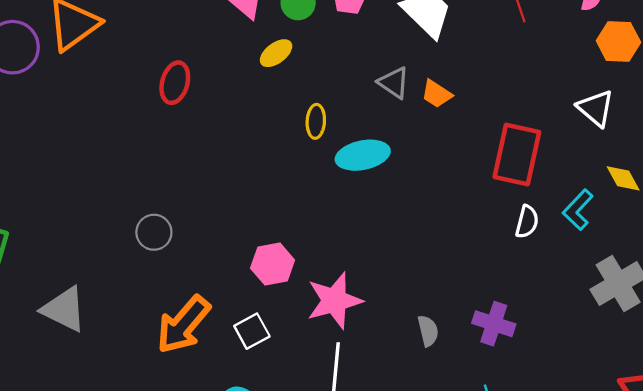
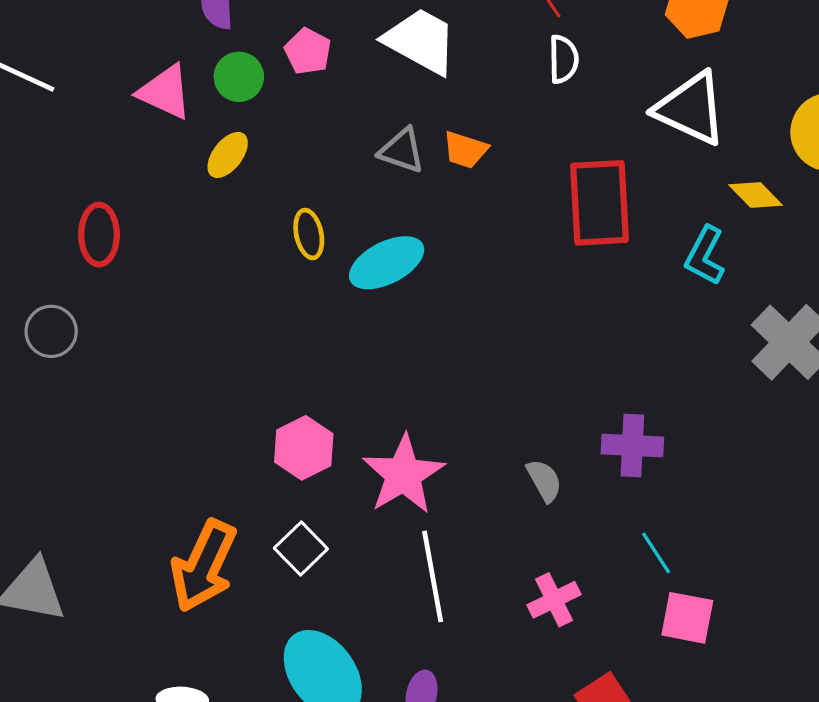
white triangle: (596, 108) -> (691, 109), size x1.4
white semicircle: (527, 222) -> (563, 59), moved
gray circle: (154, 232) -> (51, 331), moved

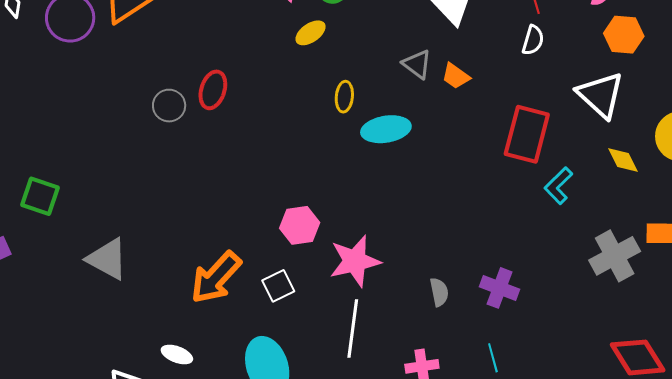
red ellipse: (99, 235) -> (213, 90), moved
cyan L-shape: (705, 256) -> (558, 186), moved

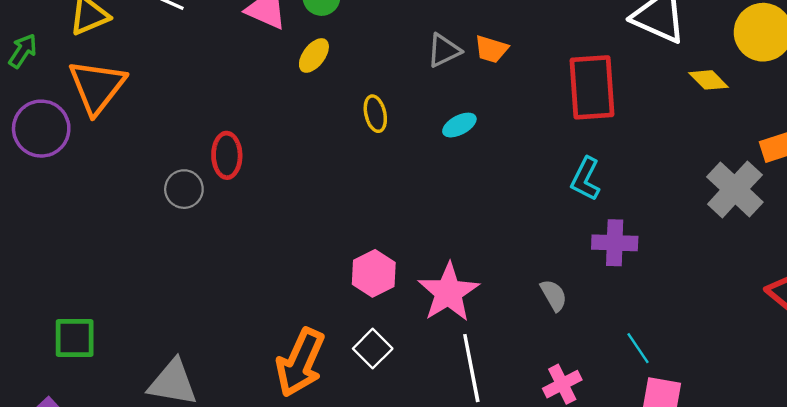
gray triangle: (417, 64) -> (444, 50), turned -44
cyan ellipse: (386, 129) -> (459, 125), moved, size x0.6
cyan L-shape: (558, 186) -> (586, 179), moved
purple cross: (499, 288) -> (615, 243), moved

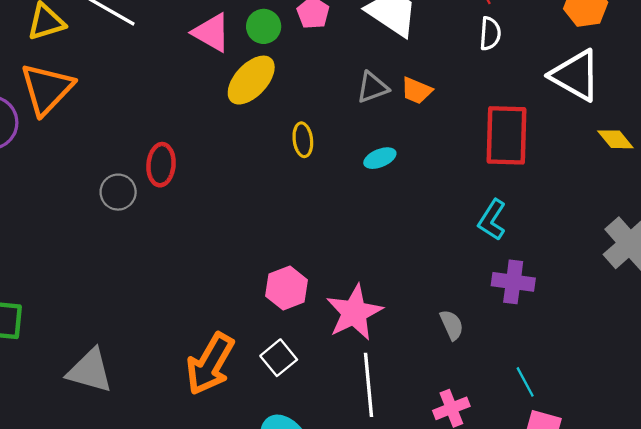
yellow ellipse: (314, 55) -> (251, 80), size x1.6

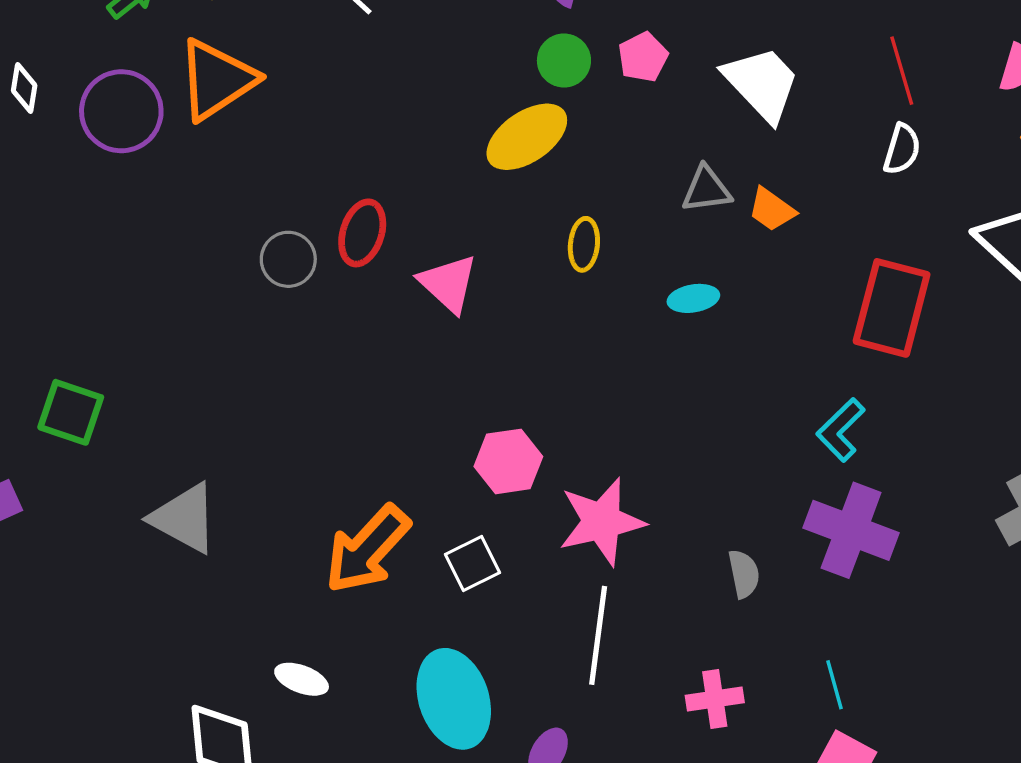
pink triangle: (211, 33) -> (448, 284), moved
purple cross: (513, 282) -> (851, 530), size x1.4

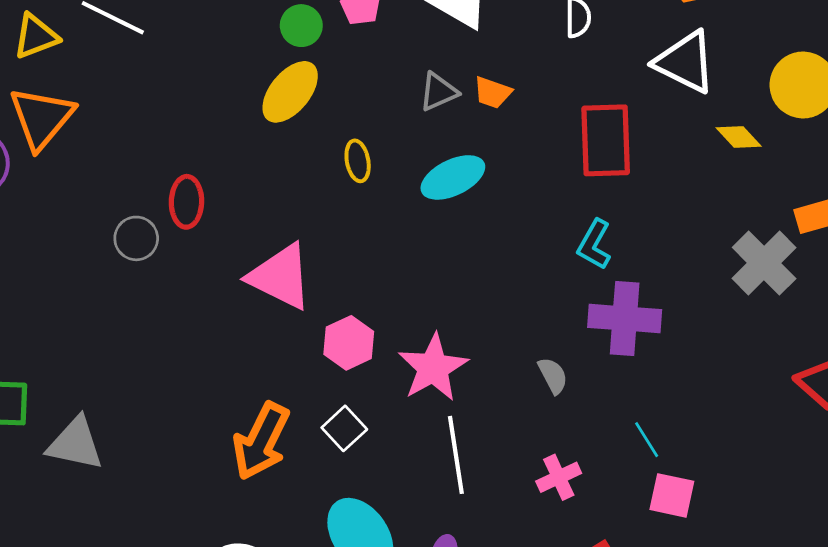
pink triangle: (448, 284) -> (280, 277), moved, size x1.4
cyan ellipse: (693, 298) -> (453, 177), size x1.6
gray triangle: (184, 518) -> (75, 444), moved

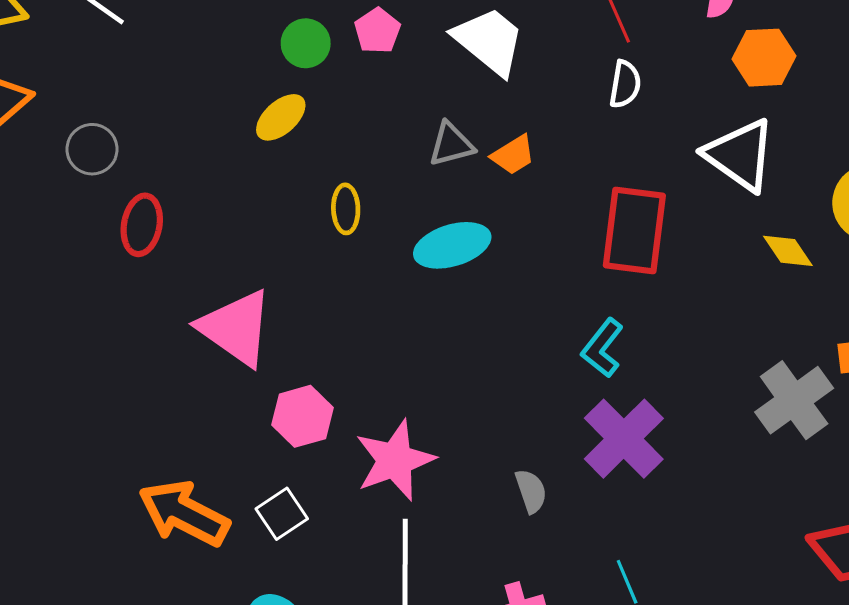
yellow ellipse: (290, 92) -> (281, 117), size x0.7
orange trapezoid: (493, 92) -> (513, 155), turned -60
gray circle: (136, 238) -> (92, 149), moved
purple cross: (625, 319) -> (624, 439), turned 32
orange arrow: (261, 441) -> (184, 513), turned 82

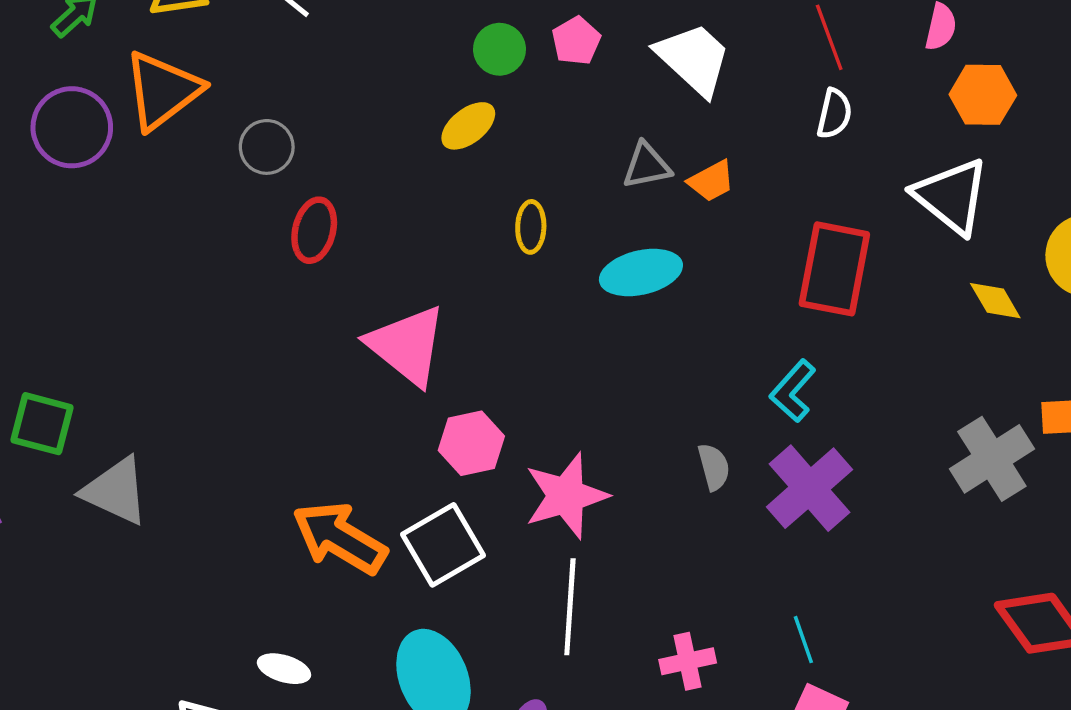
gray semicircle: (531, 491) -> (714, 467), moved
white square: (282, 514) -> (443, 545), size x1.5

